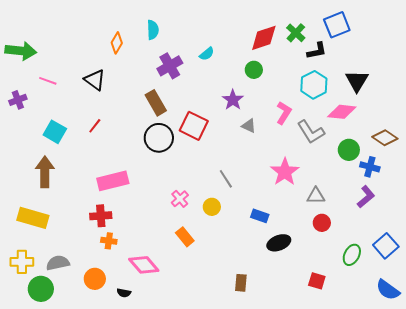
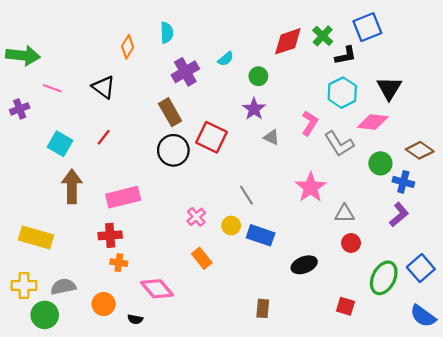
green circle: (254, 70) -> (258, 76), moved
brown arrow: (45, 172) -> (72, 186), moved
blue rectangle: (260, 216) -> (261, 235), moved, size x1.4
green ellipse: (352, 255) -> (384, 278), size x1.4

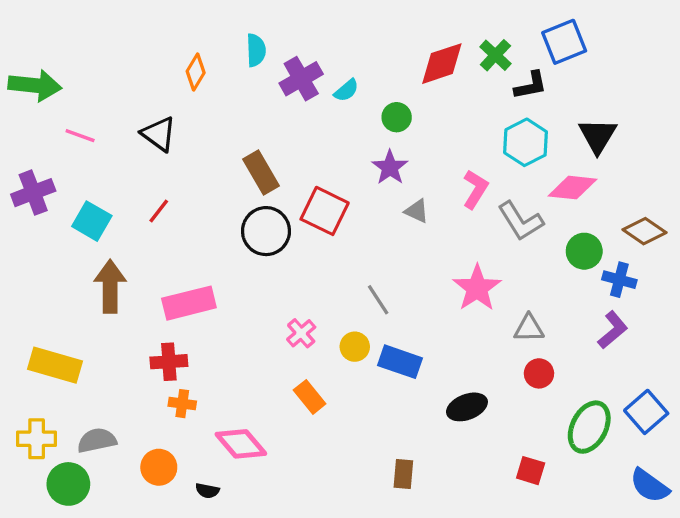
purple cross: (185, 72) -> (301, 79), moved
purple cross: (20, 109) -> (33, 193), moved, size x1.4

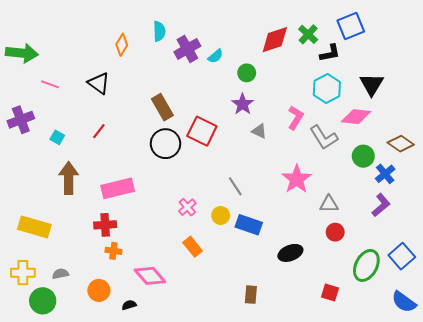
cyan square: (92, 221) -> (57, 137), size x0.6
blue cross: (619, 280) -> (385, 174), turned 36
gray semicircle: (97, 440) -> (60, 274), size x0.7
black semicircle: (207, 491) -> (129, 305), turned 152

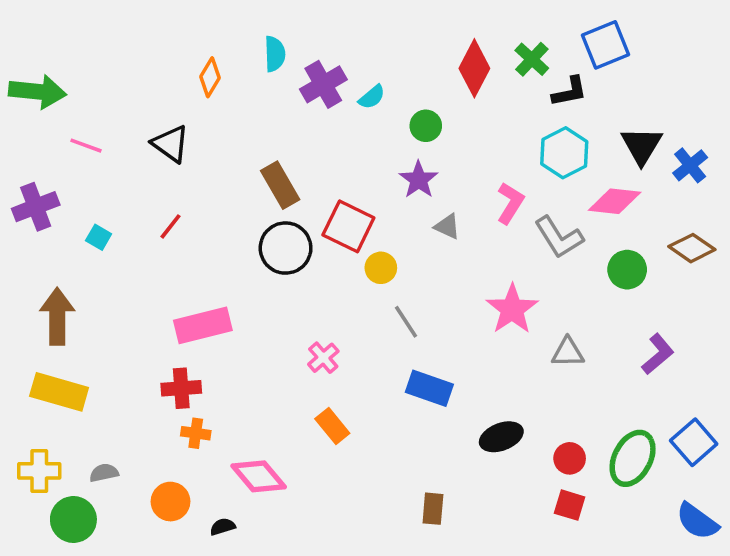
red diamond: (275, 40) -> (474, 68), turned -44
blue cross: (385, 174) -> (690, 165), moved
brown arrow: (69, 178) -> (57, 316), moved
yellow circle: (221, 215) -> (381, 268), moved
red circle: (335, 232) -> (570, 458), moved

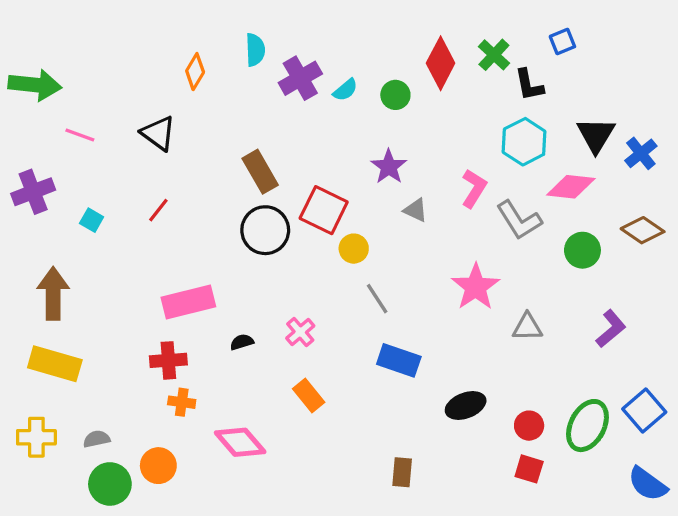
blue square: (606, 45) -> (562, 41), size x0.6
black L-shape: (570, 92) -> (529, 85), turned 90
green circle: (426, 126) -> (395, 95), moved
green circle: (73, 519) -> (110, 484), moved
black semicircle: (223, 527) -> (242, 342), moved

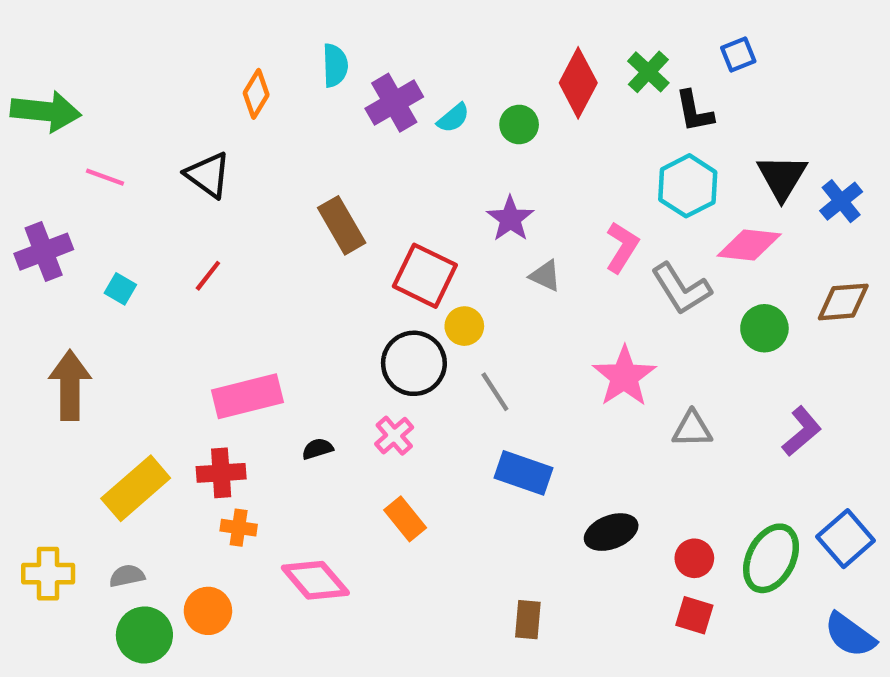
black circle: (265, 230) -> (414, 363), moved
brown diamond: (643, 230) -> (843, 302), turned -39
yellow rectangle: (55, 364) -> (136, 488), moved, turned -57

